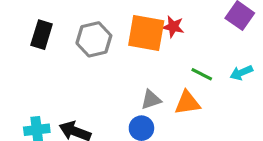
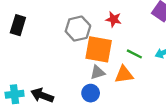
orange square: (146, 33) -> (99, 49), moved
gray hexagon: (94, 39) -> (78, 29), moved

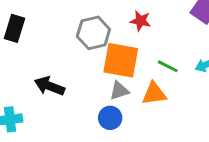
black arrow: (42, 95) -> (49, 86), moved

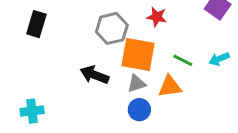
black arrow: (49, 86) -> (94, 75), moved
blue circle: (110, 118) -> (139, 110), moved

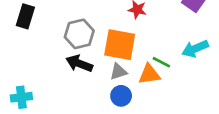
gray hexagon: (112, 28) -> (79, 34), moved
cyan arrow: (219, 59) -> (195, 49), size x1.4
green line: (183, 60) -> (161, 62), moved

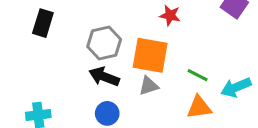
cyan arrow: (195, 49) -> (236, 87), moved
orange triangle: (149, 74) -> (199, 107), moved
blue circle: (121, 96) -> (107, 113), moved

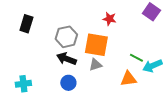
green line: (198, 75) -> (136, 58), moved

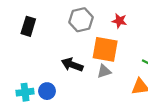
gray hexagon: (66, 37) -> (81, 20), moved
blue circle: (68, 83) -> (47, 91), moved

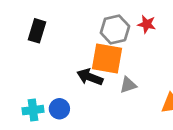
gray hexagon: (81, 20) -> (115, 29), moved
orange square: (105, 49) -> (107, 59), moved

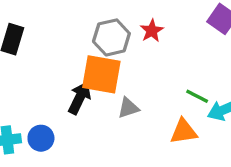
red star: (147, 24) -> (152, 31), turned 30
black arrow: (90, 77) -> (80, 98), turned 95

